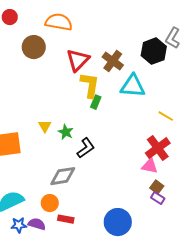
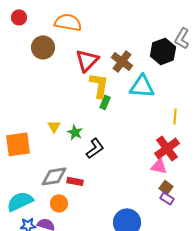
yellow line: (166, 116) -> (175, 116), turned 63
gray diamond: (63, 176) -> (54, 176), moved
red rectangle: (66, 219) -> (75, 181), moved

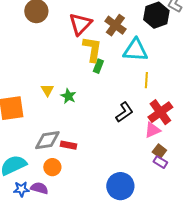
yellow line: (175, 116) -> (146, 80), moved
black L-shape: (95, 148) -> (124, 112), moved
pink triangle: (159, 166) -> (152, 130), turned -36

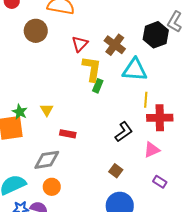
red triangle: (80, 24) -> (80, 44), size x0.7
green star: (68, 96) -> (20, 112), moved
red cross: (160, 112) -> (160, 118), moved, turned 35
red rectangle: (68, 145) -> (68, 134), moved
brown square: (159, 151) -> (116, 171), moved

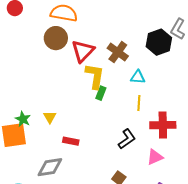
brown circle: (36, 31) -> (56, 38), moved
red triangle: (80, 44) -> (83, 51), size x1.4
cyan triangle: (135, 70) -> (138, 77), size x0.6
yellow line: (146, 100) -> (139, 103), moved

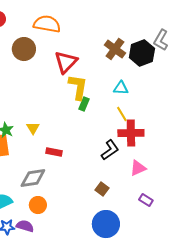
brown circle: (56, 38) -> (24, 49), moved
brown cross: (118, 52) -> (115, 49), moved
yellow line: (139, 103) -> (122, 114), turned -35
red cross: (163, 125) -> (131, 133), moved

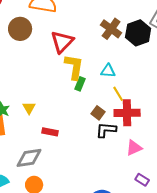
cyan triangle: (121, 88) -> (108, 71), moved
black L-shape: (110, 150) -> (106, 130), turned -140
brown square: (102, 189) -> (98, 113), moved

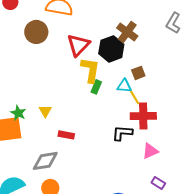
black hexagon: (138, 33) -> (111, 49), moved
cyan triangle: (108, 71) -> (124, 86), moved
brown square: (98, 113) -> (138, 73), moved, turned 32

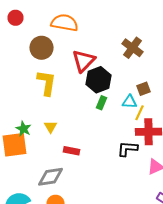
black hexagon: (111, 49) -> (98, 80), moved
yellow L-shape: (90, 70) -> (46, 83), moved
yellow line: (134, 97) -> (140, 113), turned 56

